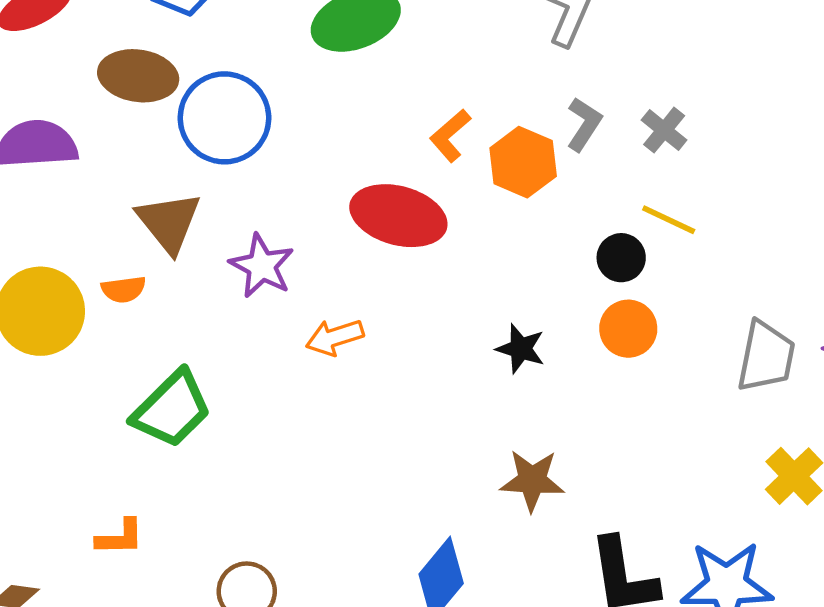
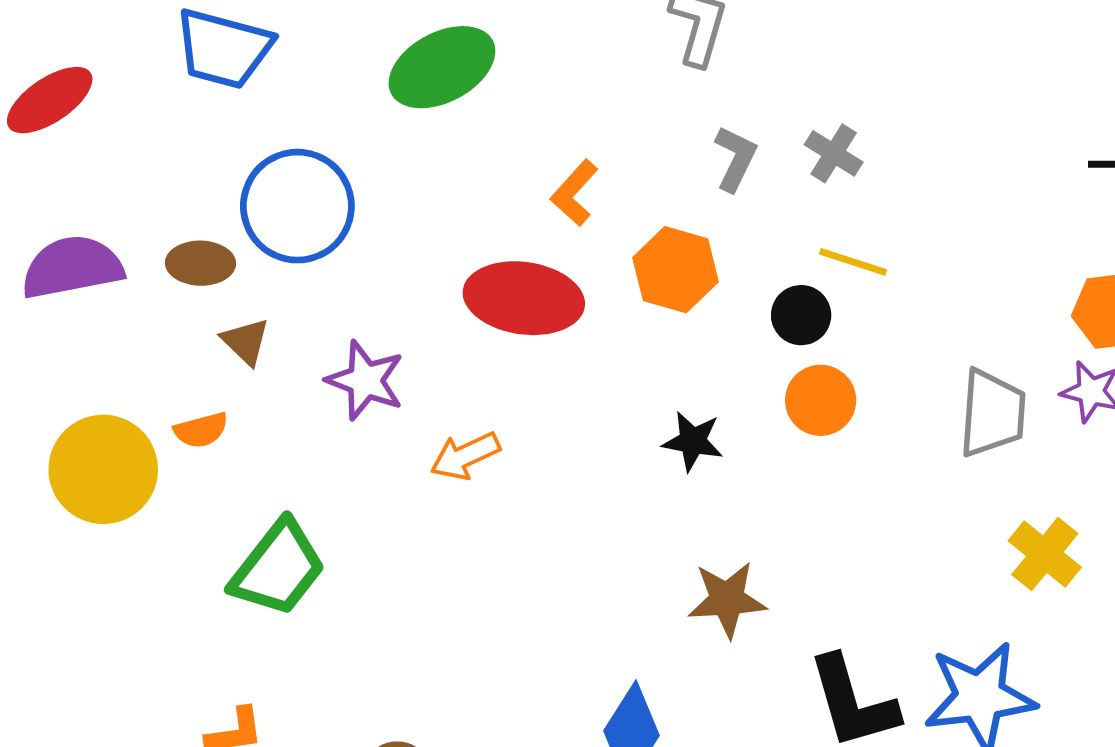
brown ellipse: (138, 76) -> (201, 263), moved, size x0.7
orange hexagon: (523, 162) -> (676, 270), moved
brown triangle: (169, 222) -> (246, 342), size x0.6

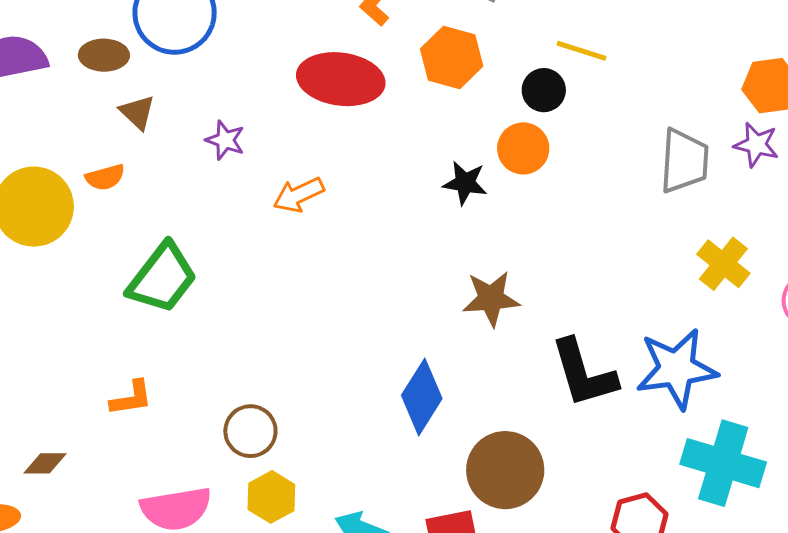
purple star: (365, 380) -> (225, 140), size x0.7
orange circle: (821, 400) -> (523, 148), moved

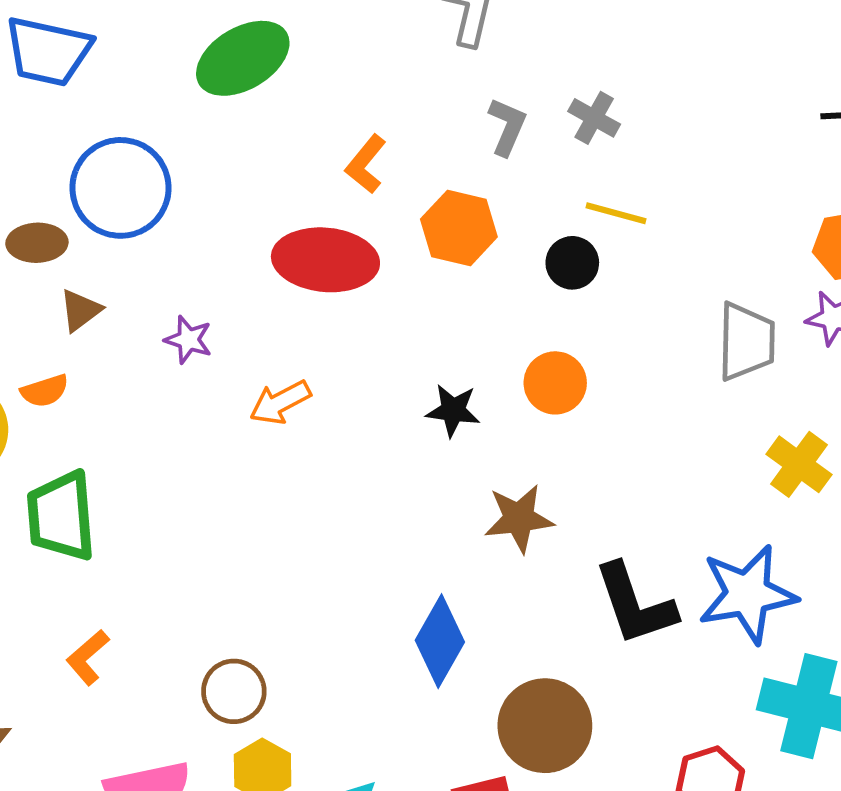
brown triangle: (137, 112) -> (80, 310), turned 42
orange circle: (523, 148) -> (555, 383), moved
black star: (465, 183) -> (453, 410), moved
green trapezoid: (162, 278) -> (61, 516), moved, turned 140
orange L-shape: (131, 398) -> (88, 657), turned 150

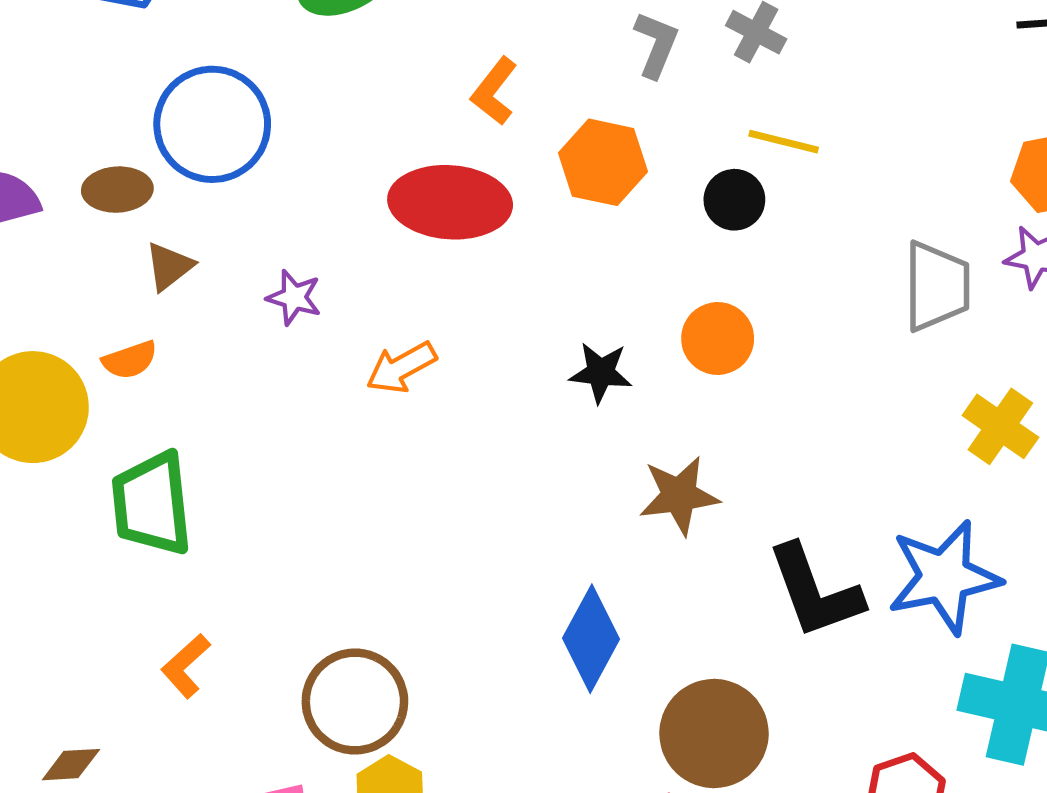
brown circle: (234, 691) -> (355, 702), size x1.4

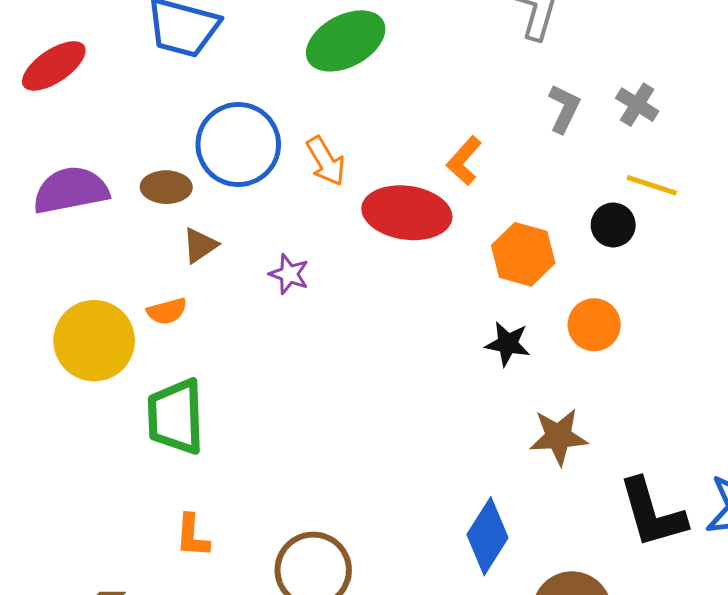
orange L-shape: (494, 91) -> (464, 161), moved
orange hexagon: (603, 162) -> (523, 254), moved
orange arrow: (401, 367) -> (326, 161), moved, turned -96
orange L-shape: (186, 666) -> (192, 536), turned -48

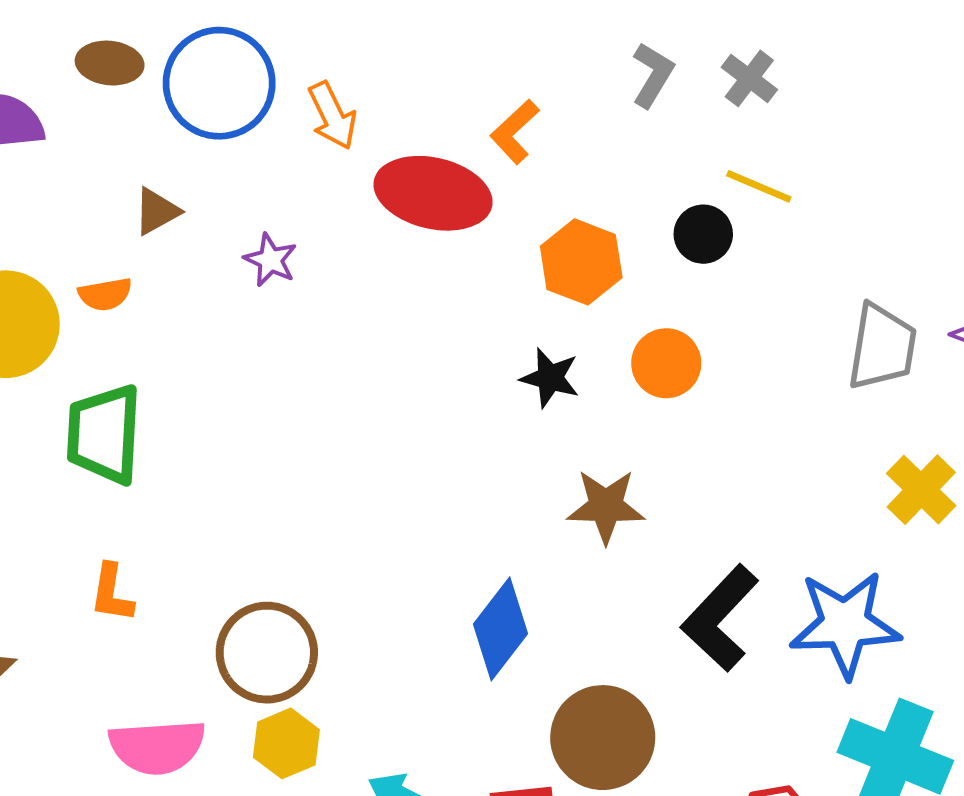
brown ellipse: (166, 187) -> (110, 63), moved
black L-shape: (652, 513) -> (720, 618), turned 54

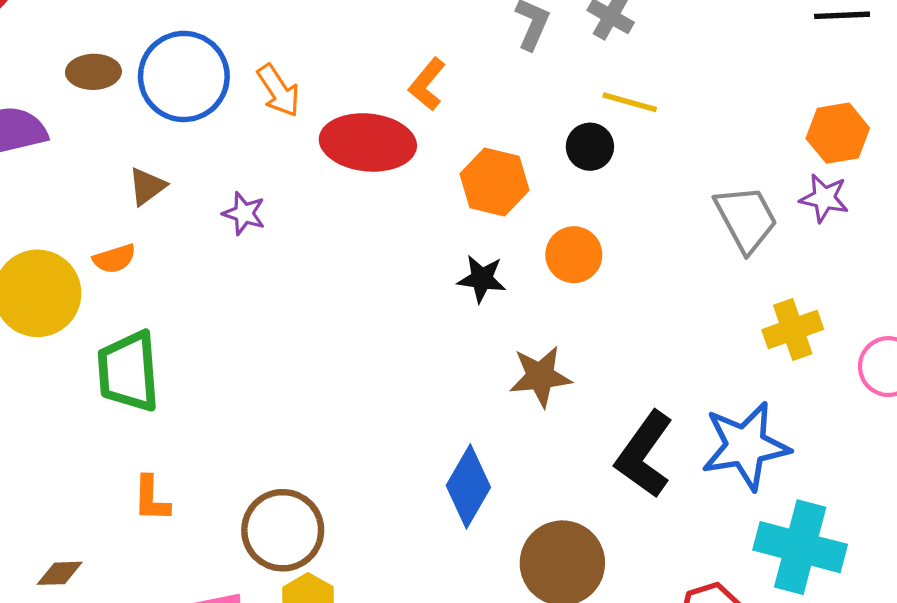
gray trapezoid: (882, 347) -> (746, 219), turned -30
yellow cross: (921, 490) -> (793, 329), turned 34

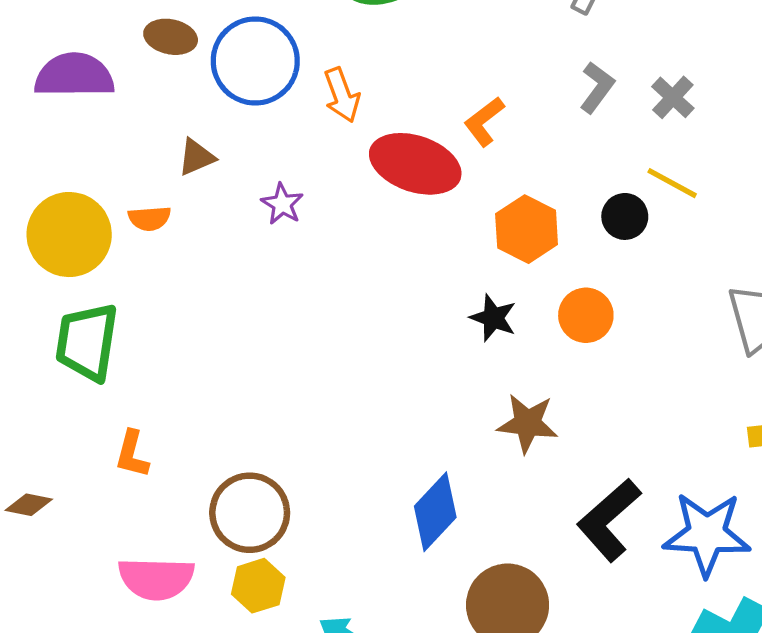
green trapezoid: (128, 371) -> (87, 342), moved

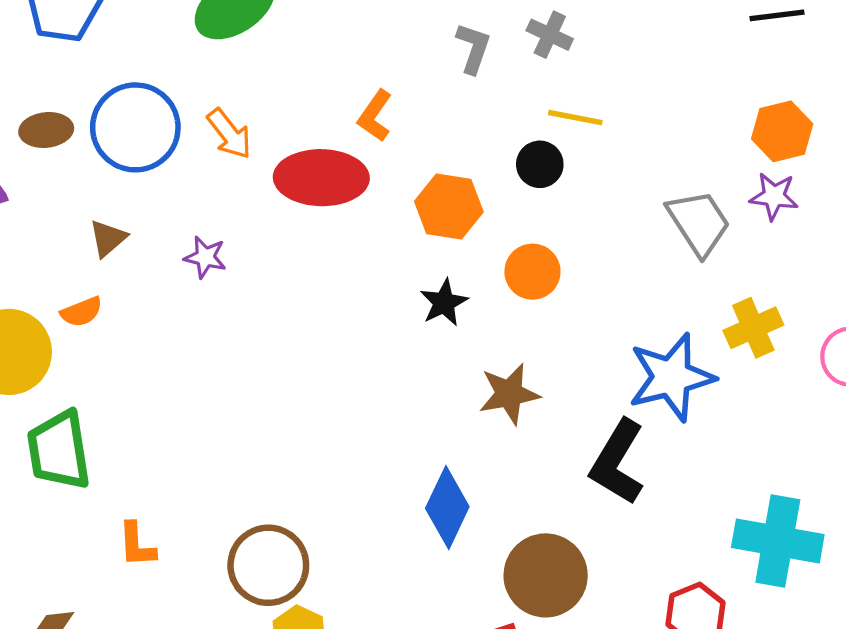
black star: (493, 318) -> (444, 303), turned -30
blue star: (707, 534) -> (671, 377), moved

